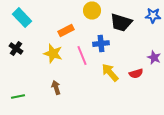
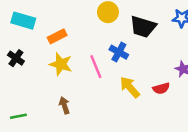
cyan rectangle: (22, 18) -> (23, 21), turned -30
orange rectangle: (66, 31) -> (57, 36), moved
blue cross: (101, 44) -> (119, 52), turned 35

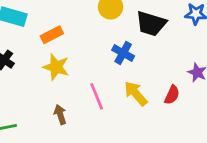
pink line: (96, 67) -> (97, 96), moved
red semicircle: (161, 88) -> (172, 95), turned -49

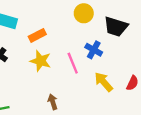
pink line: (97, 96) -> (73, 63), moved
brown arrow: (60, 114) -> (53, 102), moved

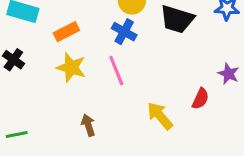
blue cross: (94, 50) -> (124, 32), moved
yellow arrow: (104, 82) -> (160, 116), moved

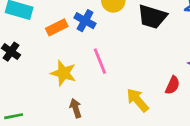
blue cross: (124, 32) -> (85, 21), moved
yellow star: (71, 67) -> (63, 73), moved

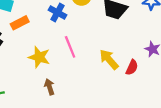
orange rectangle: (57, 27) -> (20, 23), moved
yellow arrow: (138, 100) -> (109, 59), moved

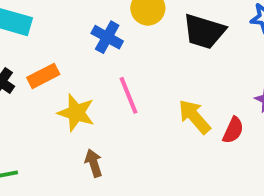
orange rectangle: (20, 23) -> (43, 76), moved

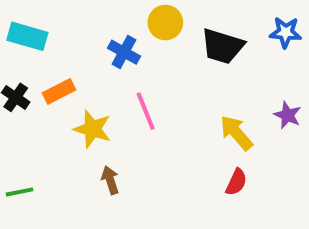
yellow arrow: (194, 117) -> (236, 133), moved
red semicircle: (233, 130) -> (236, 182), moved

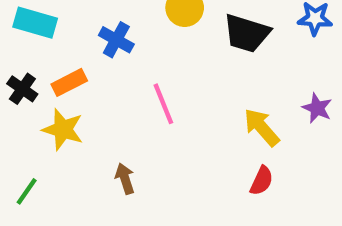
blue cross: (124, 52) -> (116, 40), moved
yellow star: (92, 129) -> (63, 129), moved
green line: (20, 192) -> (27, 191), turned -44

